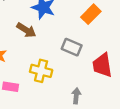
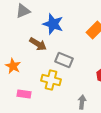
gray rectangle: (72, 47) -> (64, 60), moved

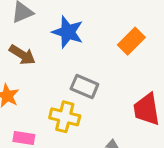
brown arrow: (38, 44) -> (22, 55), moved

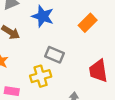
yellow cross: (65, 117) -> (41, 76), turned -30

